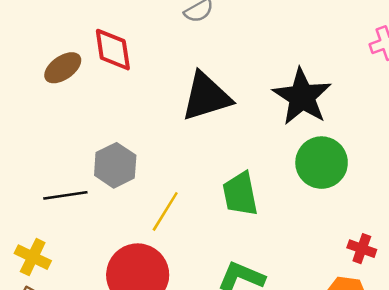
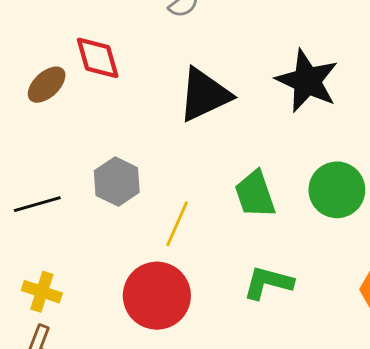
green circle: (322, 163) -> (337, 190), moved
black line: (65, 195) -> (37, 204), moved

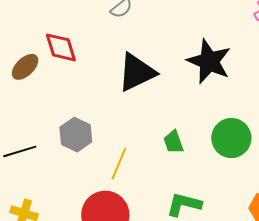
green trapezoid: (255, 194) -> (174, 142), size x0.7

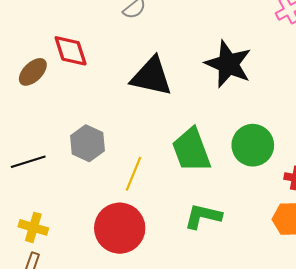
black triangle: (137, 72) -> (151, 76), turned 39
green trapezoid: (174, 142) -> (191, 150), size x1.8

